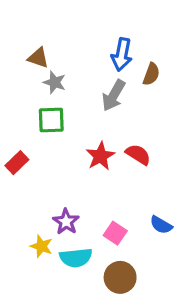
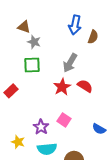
gray arrow: (114, 95) -> (70, 63), moved
pink square: (115, 233) -> (64, 120), moved
yellow star: (41, 246) -> (18, 142), moved

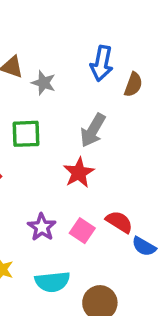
gray star: (34, 42) -> (44, 83), moved
red semicircle: (85, 86) -> (119, 222), moved
purple star: (41, 127) -> (42, 227), moved

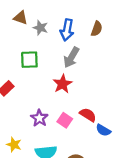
blue arrow: (102, 63) -> (67, 30), moved

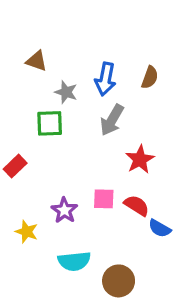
gray star: (40, 28) -> (66, 92), moved
red star: (63, 84) -> (140, 159), moved
pink square: (65, 120) -> (104, 199), moved, turned -32
yellow star: (14, 145) -> (27, 232), moved

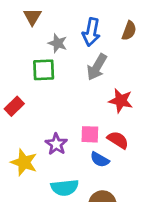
brown triangle: (36, 61) -> (32, 17), turned 42
red star: (140, 159) -> (121, 101), turned -30
blue semicircle: (160, 228) -> (100, 160), moved
yellow star: (27, 232) -> (24, 162), size x1.4

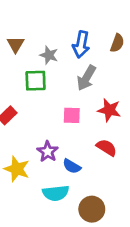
brown triangle: (32, 17) -> (15, 44), moved
pink square: (90, 134) -> (72, 115), moved
blue semicircle: (100, 160) -> (72, 166), moved

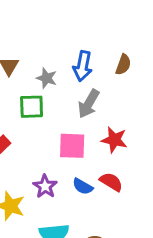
pink square: (72, 115) -> (72, 146), size x1.4
blue semicircle: (72, 166) -> (83, 186), moved

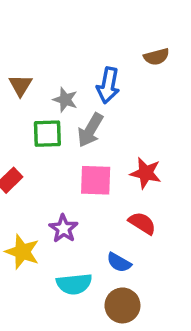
brown semicircle: (123, 65) -> (156, 57), moved, turned 55
gray arrow: (89, 104) -> (90, 130), moved
blue semicircle: (83, 186) -> (119, 262), moved

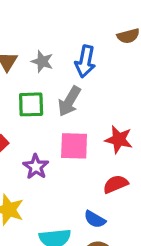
gray star: (65, 100) -> (42, 61), moved
red semicircle: (142, 223) -> (116, 184), turned -55
purple star: (63, 229) -> (36, 167), moved

